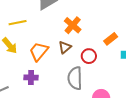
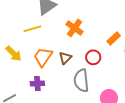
yellow line: (18, 23) -> (32, 29), moved
brown triangle: (65, 47) -> (65, 58), moved

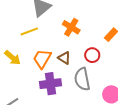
brown triangle: (65, 58) -> (64, 58), turned -40
purple cross: (37, 84) -> (50, 84), moved, size x1.5

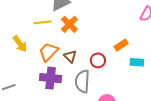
orange cross: (71, 27) -> (69, 24), moved

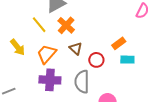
yellow line: (42, 22) -> (39, 25), turned 60
brown triangle: (70, 56) -> (76, 48), moved
cyan rectangle: (137, 62) -> (127, 60), moved

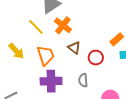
orange trapezoid: (47, 54) -> (46, 55), turned 125
gray semicircle: (82, 82) -> (83, 80), size x0.6

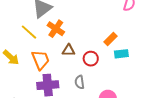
brown triangle: (74, 48) -> (69, 50), turned -32

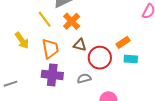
red circle: (91, 59) -> (100, 58), size x1.5
gray semicircle: (80, 82) -> (84, 78), turned 72

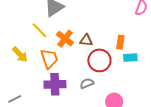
orange cross: (72, 21) -> (65, 39), moved
orange rectangle: (123, 42) -> (120, 42), turned -40
brown triangle: (80, 45) -> (86, 40), moved

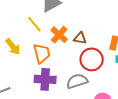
gray semicircle: (87, 83) -> (77, 81), size x1.5

